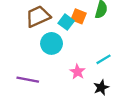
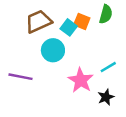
pink star: (77, 72) -> (81, 80), size x1.5
purple line: (28, 80) -> (21, 77), moved

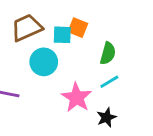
green semicircle: (106, 14) -> (108, 53), moved
cyan square: (69, 27) -> (62, 35), turned -35

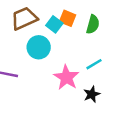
cyan square: (62, 35) -> (54, 24), turned 35
green semicircle: (108, 53) -> (93, 24), moved

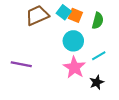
cyan square: (54, 24) -> (64, 12), moved
cyan circle: (39, 47) -> (73, 41), moved

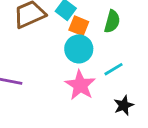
orange square: (75, 15) -> (79, 26), moved
black star: (97, 82) -> (124, 105), moved

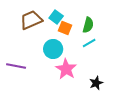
cyan circle: (79, 49) -> (53, 49), moved
cyan line: (114, 69) -> (89, 43), moved

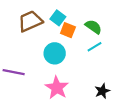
green semicircle: (88, 25) -> (93, 27), turned -70
pink star: (66, 69) -> (57, 88), moved

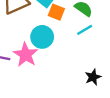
pink star: (57, 88) -> (26, 55), moved

